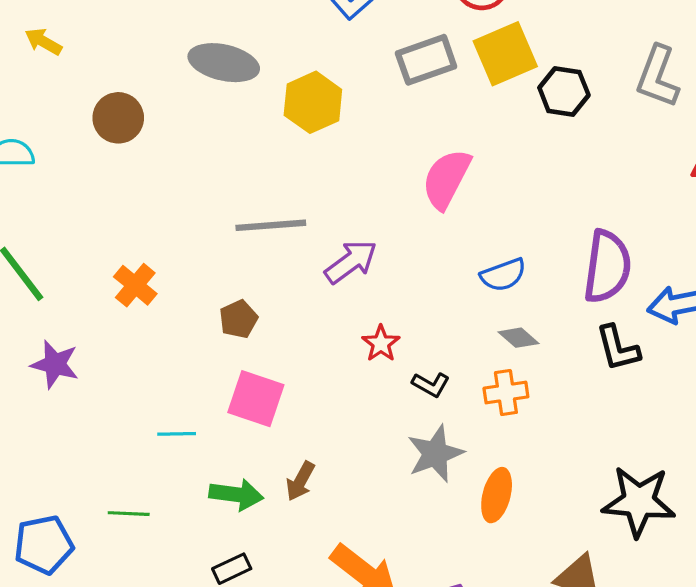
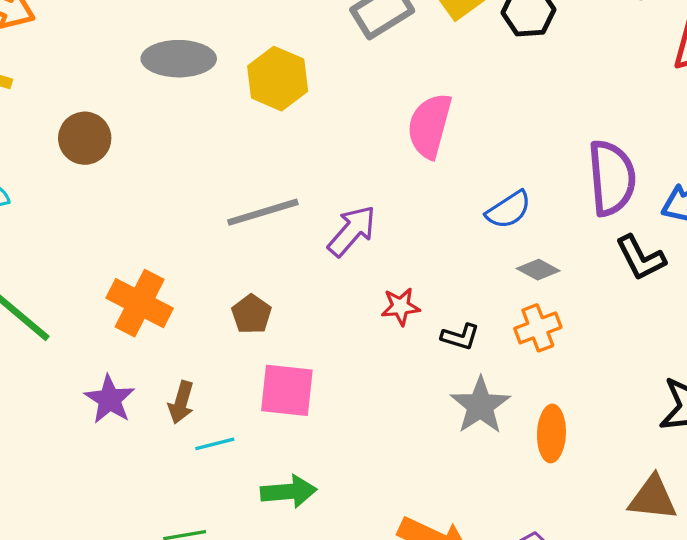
orange cross: (135, 285) -> (140, 303), size x1.4
red star: (381, 343) -> (401, 307), turned -30
purple star: (55, 364) -> (110, 399), moved, turned 30
brown arrow: (300, 481) -> (181, 402), moved

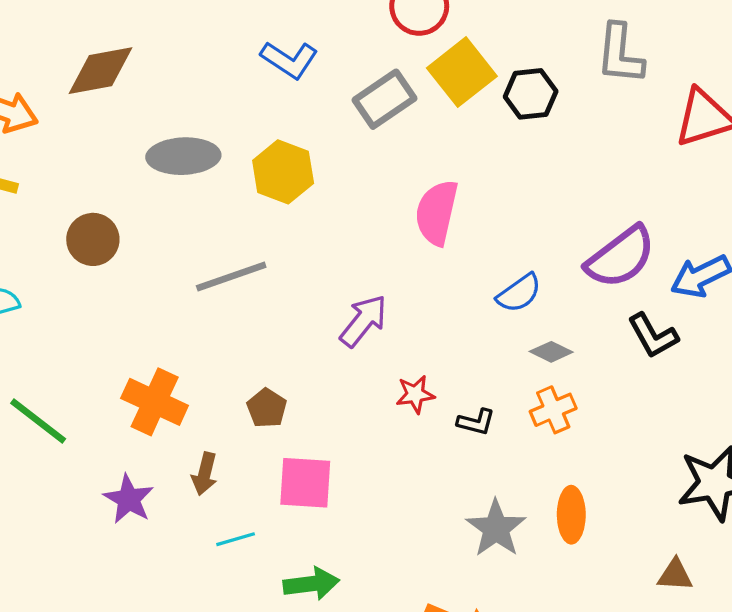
purple semicircle: (612, 178) -> (621, 257), turned 60
gray line: (263, 212) -> (231, 277), moved
brown arrow: (181, 402) -> (205, 474), moved
gray star: (480, 406) -> (496, 528), moved
brown triangle: (653, 498) -> (675, 575), size x0.7

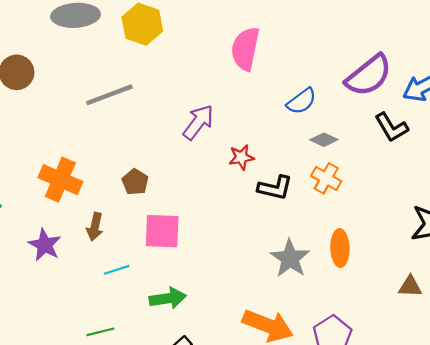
red star: (415, 394) -> (241, 157), moved
orange cross: (553, 410) -> (326, 178), turned -36
black L-shape: (476, 422) -> (275, 188), size x1.4

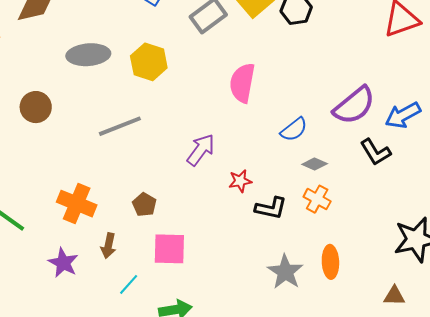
cyan line: (117, 270) -> (129, 284), turned -30

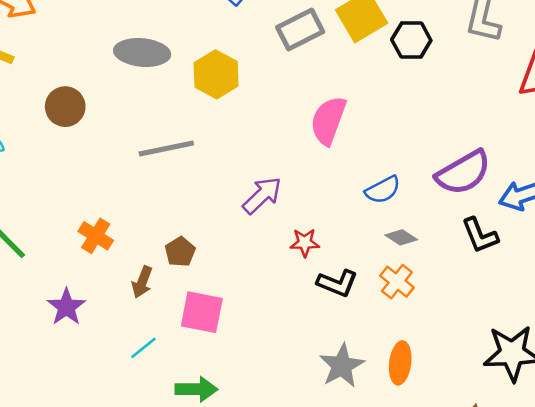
orange cross: (77, 204) -> (96, 236), size x0.7
brown arrow: (108, 246) -> (142, 282), moved

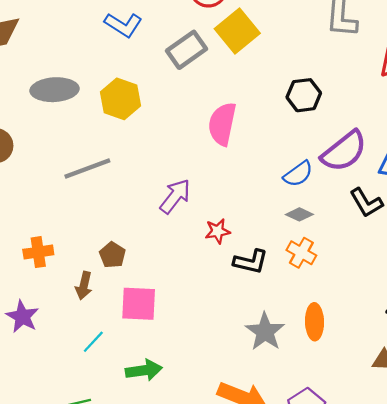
black hexagon: (411, 40) -> (304, 95), moved
blue semicircle: (383, 190) -> (298, 174), moved
orange cross: (96, 236) -> (38, 252), turned -32

